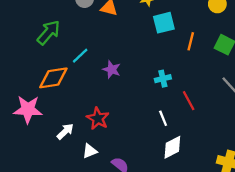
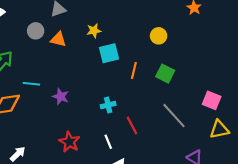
cyan line: (80, 56) -> (31, 84), turned 49
red star: (98, 118) -> (69, 142), moved

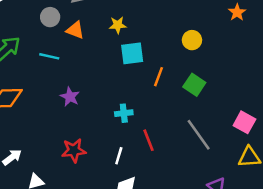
cyan line: (31, 84) -> (49, 56), moved
red star: (69, 142) -> (74, 150), turned 30
white line: (108, 142) -> (119, 156), turned 32

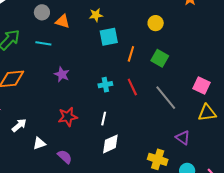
red line: (149, 140) -> (132, 87), moved

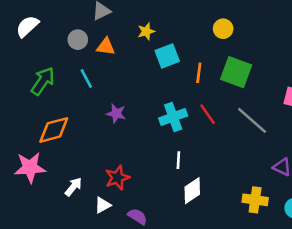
cyan line: (43, 43) -> (86, 78), turned 63
green square: (160, 58) -> (236, 72), size x1.4
cyan cross: (105, 85) -> (173, 117), size x1.5
red star: (68, 117) -> (117, 178), moved

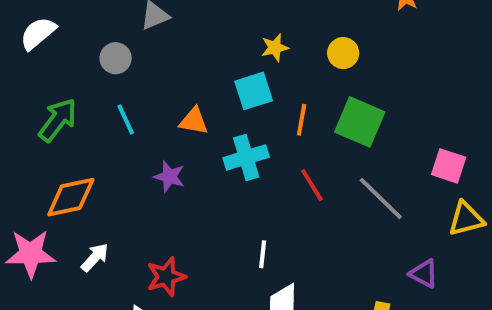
yellow star: (146, 31) -> (275, 48), moved
orange triangle: (106, 47) -> (194, 121), moved
cyan cross: (173, 117) -> (246, 157), moved
white arrow: (73, 187) -> (95, 257), moved

